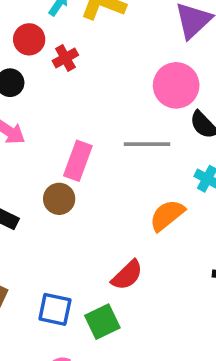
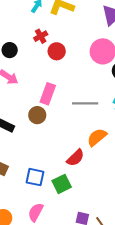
red circle: (29, 39) -> (57, 51), moved
gray line: (147, 144) -> (85, 103), moved
orange semicircle: (167, 215) -> (97, 137), moved

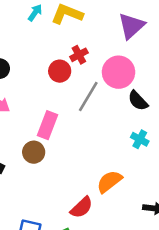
red cross: (41, 36) -> (79, 55), moved
gray line: (85, 103) -> (88, 97), moved, turned -60

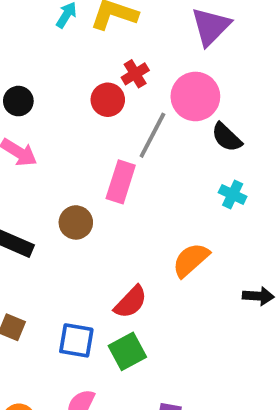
pink rectangle: (47, 125) -> (121, 182), moved
red semicircle: (82, 207) -> (131, 302), moved

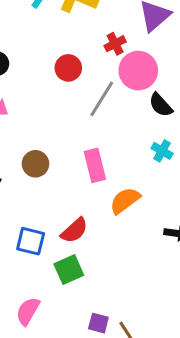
red cross: (135, 74) -> (115, 44), moved
pink rectangle: (121, 182) -> (95, 165), moved, turned -36
blue square: (76, 340) -> (31, 241), moved

